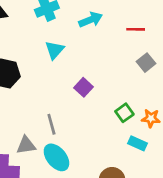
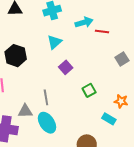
red line: (136, 29) -> (102, 31), moved
purple square: (83, 87) -> (66, 67), moved
green square: (124, 113) -> (89, 90), moved

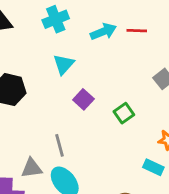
red line: (102, 31) -> (137, 31), moved
green square: (89, 90) -> (124, 113), moved

